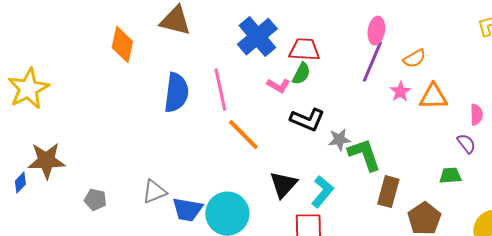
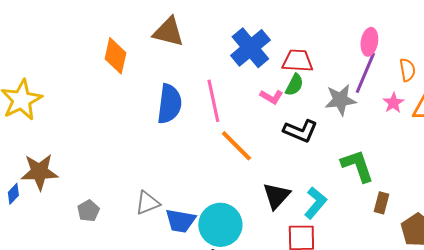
orange semicircle: (414, 59) -> (407, 70), turned -70
gray star: (339, 140) -> (340, 100), moved, size x1.4
brown rectangle: (388, 192) -> (381, 203), size x0.7
gray pentagon: (95, 200) -> (88, 211), turned 30

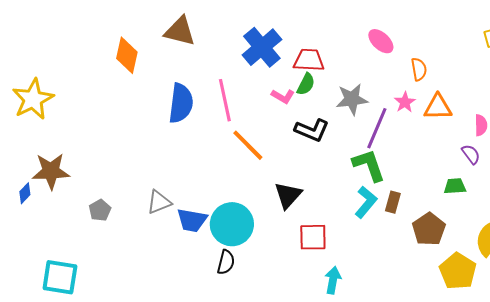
pink ellipse: (369, 42) -> (381, 41), turned -56
purple line: (365, 73) -> (377, 128), moved
cyan L-shape: (315, 203) -> (366, 202), moved

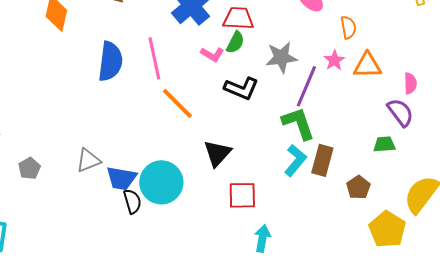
purple semicircle: (471, 154) -> (400, 112), size x1.4
brown rectangle: (393, 202) -> (322, 160), size x1.4
brown pentagon: (429, 229) -> (358, 187), size x0.7
black semicircle: (226, 262) -> (132, 201), moved, turned -30

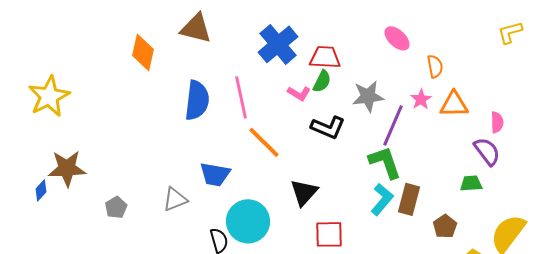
blue trapezoid: (121, 178) -> (215, 174), moved

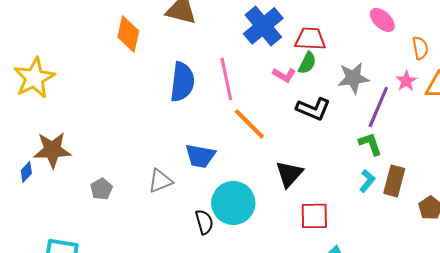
green L-shape: (385, 162) -> (370, 144), size x0.7
cyan L-shape: (382, 199) -> (367, 181), size x0.7

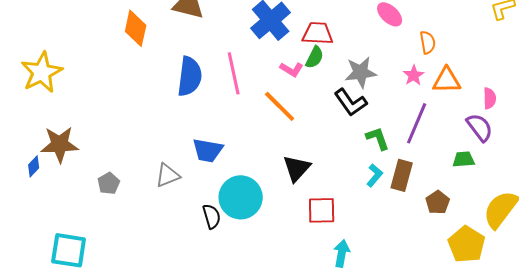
purple line: (378, 107) -> (417, 123), moved
black L-shape: (313, 109) -> (351, 102), moved, turned 32
orange line: (249, 124) -> (280, 106), moved

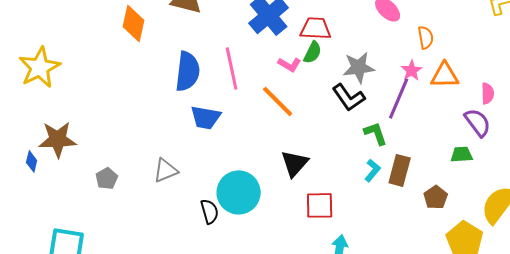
purple line: (417, 123) -> (399, 98), moved
blue trapezoid: (208, 150) -> (206, 117), moved
blue diamond: (34, 166) -> (32, 161), turned -30

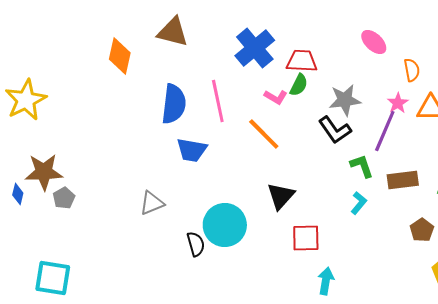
brown rectangle: (400, 170) -> (403, 180), moved, turned 68
gray pentagon: (107, 178) -> (64, 198), moved

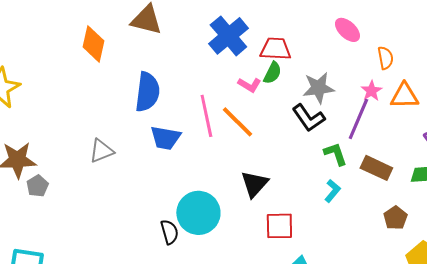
pink line: (218, 101) -> (206, 116), moved
brown rectangle: (403, 180) -> (376, 168), turned 32
gray triangle: (152, 203) -> (101, 151), moved

